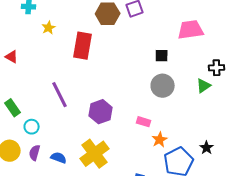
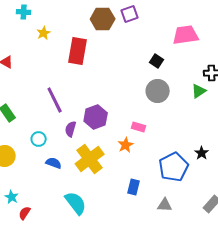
black square: (162, 56) -> (157, 61), turned 32
cyan circle: (32, 127) -> (39, 139), moved
orange star: (160, 140) -> (126, 145), moved
purple semicircle: (35, 153) -> (71, 129), moved

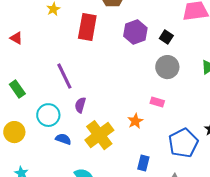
purple hexagon: (96, 117) -> (135, 32), moved
pink rectangle: (139, 127) -> (157, 102), moved
cyan circle: (39, 139) -> (48, 115), size x1.5

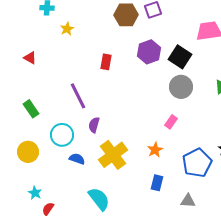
red rectangle: (87, 27) -> (106, 62), moved, size x0.6
black square: (166, 37) -> (180, 57), size x1.6
pink rectangle: (157, 102) -> (171, 122), turned -72
orange star: (135, 121) -> (155, 150), moved

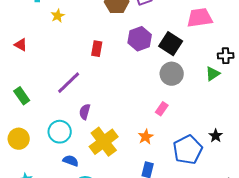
purple line: (78, 96) -> (69, 83), turned 72
cyan circle: (62, 135) -> (60, 132), moved
blue semicircle: (77, 159) -> (71, 161), moved

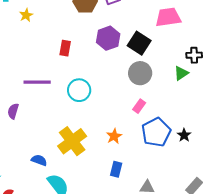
purple line: (69, 83) -> (37, 82), turned 44
pink rectangle: (162, 109) -> (139, 106), moved
purple semicircle: (85, 112) -> (13, 111), moved
cyan circle: (60, 132) -> (79, 90), moved
blue pentagon: (188, 150) -> (156, 132), moved

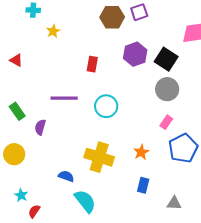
yellow cross: (72, 141) -> (99, 157), turned -36

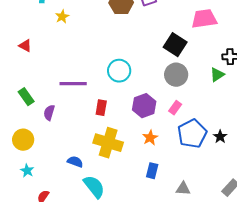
purple hexagon: (135, 54) -> (144, 106), moved
red rectangle: (92, 64) -> (101, 108), moved
cyan circle: (106, 106) -> (119, 71), moved
cyan star: (21, 195) -> (27, 171), moved

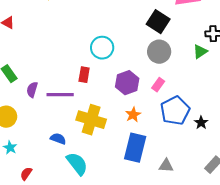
purple line: (73, 84) -> (60, 95), moved
red rectangle: (101, 108) -> (84, 75), moved
black star: (220, 137) -> (201, 123), moved
blue rectangle: (152, 171) -> (135, 148), size x1.8

